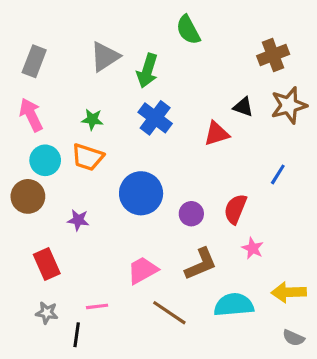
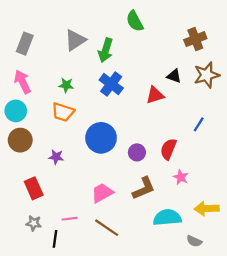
cyan circle: (45, 160) -> (16, 111), moved
brown line: (169, 313) -> (107, 228), moved
gray semicircle: (293, 338) -> (194, 241), moved

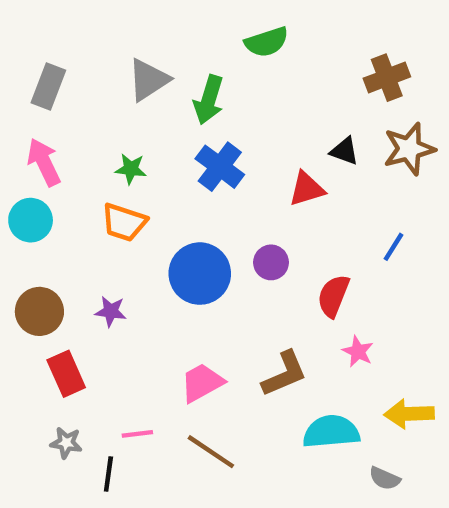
green semicircle: (135, 21) -> (267, 42), turned -80
brown circle: (20, 140) -> (39, 311), moved
purple circle: (137, 152) -> (271, 262), moved

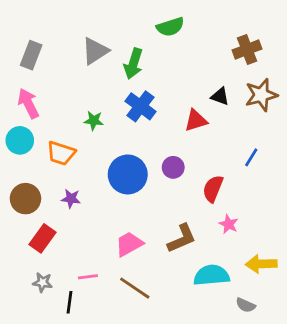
green star: (131, 169) -> (94, 121), moved
orange trapezoid: (124, 222) -> (61, 153), moved
red rectangle: (66, 374) -> (43, 238), turned 60

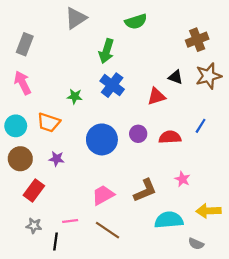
gray triangle: (95, 51) -> (76, 18), moved
cyan circle: (20, 140) -> (16, 126), moved
red semicircle: (213, 189) -> (170, 137), moved, turned 65

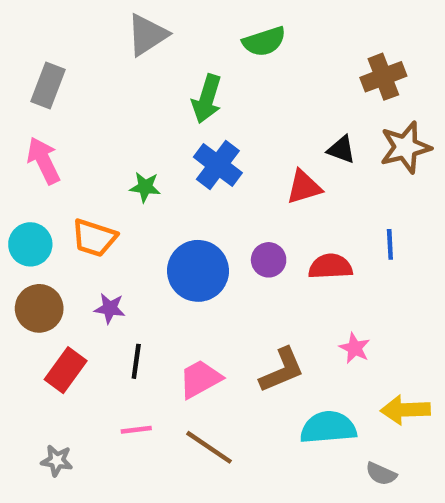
blue line: (201, 126) -> (390, 244), turned -35
gray star: (34, 226) -> (57, 461), moved
black line: (55, 241) -> (136, 361), moved

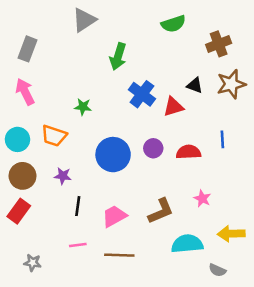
green semicircle: (264, 41) -> (173, 24), moved
blue cross: (218, 165) -> (142, 94), moved
red rectangle: (66, 370) -> (19, 211), moved
brown line: (209, 447) -> (119, 255), turned -32

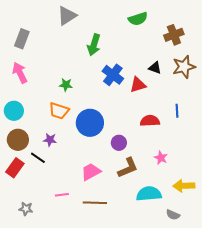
orange trapezoid: (54, 136) -> (59, 111), moved
purple circle: (153, 148) -> (119, 143), moved
black line: (78, 206) -> (38, 158), moved, turned -63

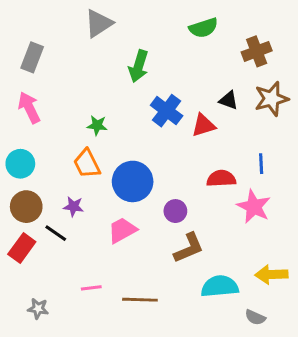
orange trapezoid: (59, 111) -> (87, 164), turned 45
pink star: (161, 158) -> (254, 207), moved, size x1.6
pink trapezoid: (91, 172) -> (122, 230), moved

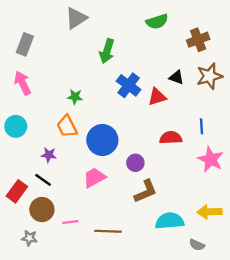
brown circle: (26, 207) -> (42, 210), moved
purple star: (73, 207) -> (49, 155), moved
pink star: (254, 207) -> (211, 159), moved

